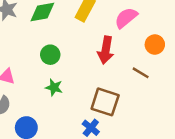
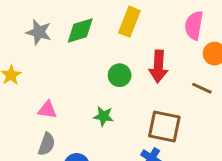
pink semicircle: (126, 18) -> (194, 25), moved, turned -35
green circle: (50, 55) -> (120, 75), moved

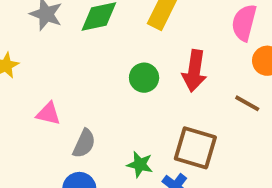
green star: (103, 116) -> (140, 164), moved
gray semicircle: (47, 144) -> (84, 143), moved

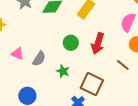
gray semicircle: (84, 143) -> (39, 59), moved
green star: (140, 164) -> (63, 71), moved

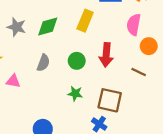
pink triangle: (17, 54) -> (13, 81), moved
gray semicircle: (39, 59) -> (43, 63), moved

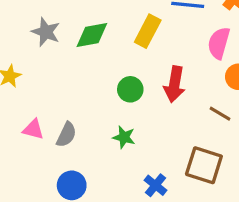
gray semicircle: (43, 63) -> (66, 135), moved
pink triangle: (13, 81) -> (33, 129), moved
brown square: (110, 100) -> (204, 165), moved

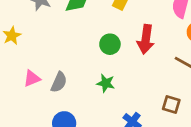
pink triangle: (33, 129) -> (32, 79), turned -36
brown square: (204, 165) -> (171, 104), size x0.6

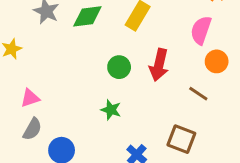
gray semicircle: (59, 82) -> (32, 129), moved
brown square: (171, 104) -> (181, 139), size x1.4

